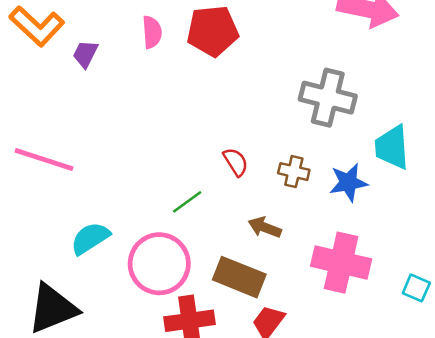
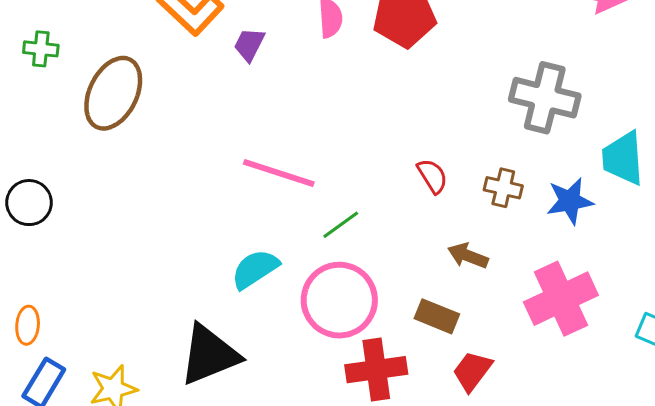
pink line: (44, 159) -> (279, 173), moved
green line: (187, 202) -> (341, 225), moved
pink cross: (341, 263) -> (561, 299), turned -38
brown rectangle: (239, 277) -> (437, 316), size x0.7

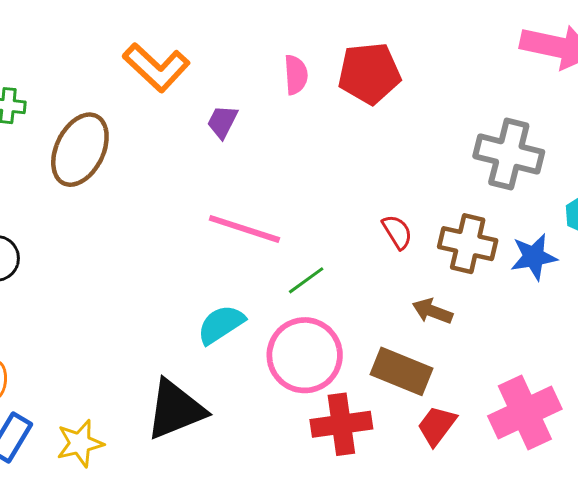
purple trapezoid: (249, 44) -> (222, 122), moved
brown cross: (503, 188) -> (468, 244), size x1.5
pink cross: (561, 299) -> (525, 413), moved
brown rectangle: (437, 316) -> (402, 371), size x1.4

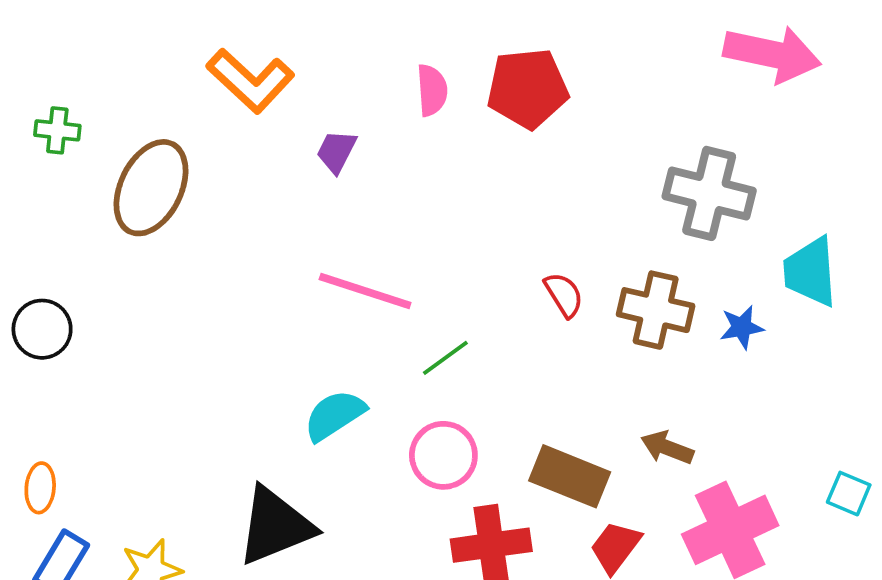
blue star: (534, 257) -> (742, 327), size x0.7
brown arrow: (432, 311) -> (667, 448), moved
pink circle: (305, 355) -> (443, 455), size x0.7

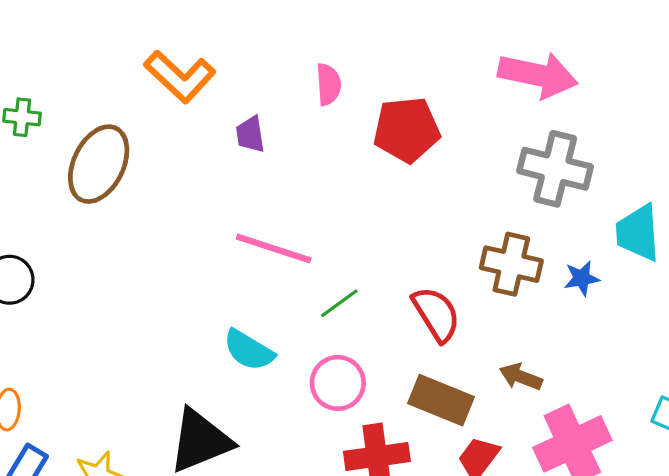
pink arrow: (772, 54) -> (538, 75), moved
red pentagon: (528, 88) -> (407, 130), moved
purple trapezoid: (336, 151) -> (250, 134), turned -36
red semicircle: (564, 295) -> (436, 314), moved, size x1.5
cyan semicircle: (334, 415) -> (249, 350), turned -116

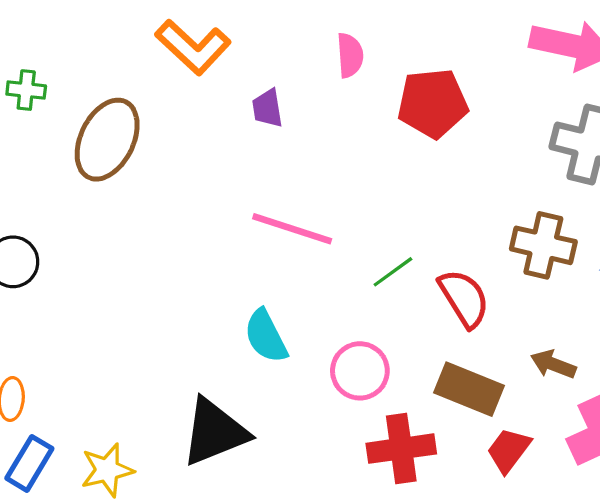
green line: (339, 303) -> (393, 272), moved
cyan semicircle: (249, 350) -> (266, 336), turned 32

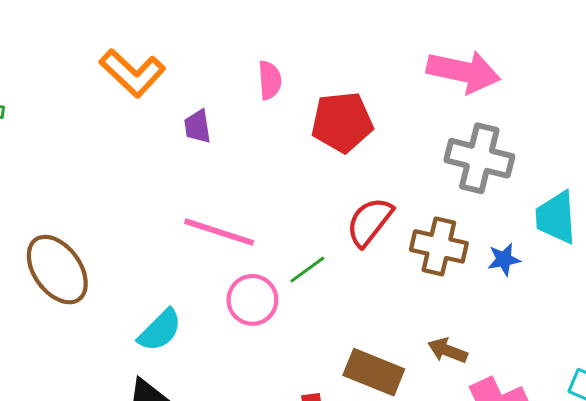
brown ellipse: (107, 140) -> (57, 270), moved, turned -62
red semicircle: (464, 298) -> (369, 222), moved, turned -110
cyan semicircle: (266, 336) -> (160, 330), moved, turned -108
pink circle: (360, 371) -> (252, 300), moved

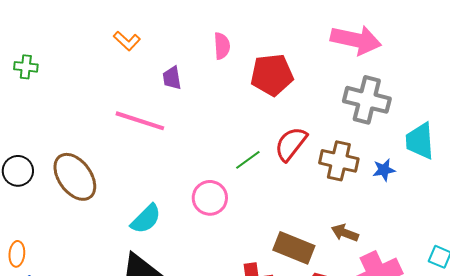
orange L-shape: (132, 73) -> (127, 41), size x0.6
pink line: (219, 232) -> (140, 121), moved
green line: (307, 270) -> (248, 160), moved

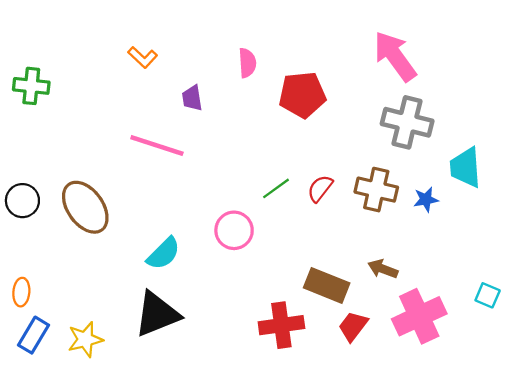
pink arrow: (356, 40) -> (395, 56), turned -138
green cross: (26, 67) -> (31, 86), size x1.4
red semicircle: (291, 144) -> (320, 188), moved, size x0.7

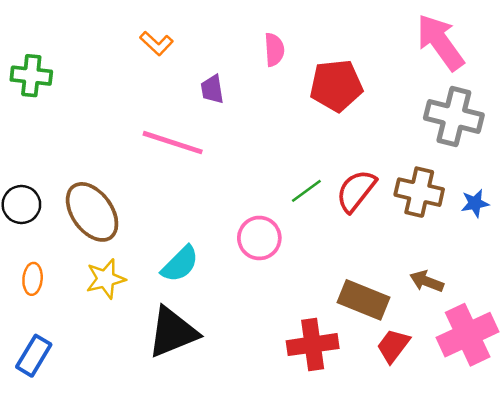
red semicircle: (320, 188) -> (356, 191), size x1.4
orange ellipse: (21, 292) -> (33, 279), moved
yellow star: (85, 339) -> (106, 279), moved

